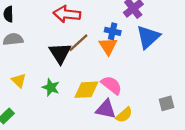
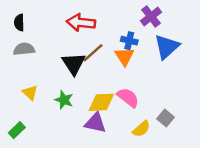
gray square: (166, 103) -> (166, 118), moved, turned -35
purple triangle: (106, 109) -> (95, 123), moved

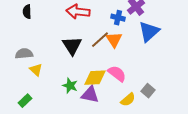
blue cross: (129, 41) -> (118, 18), moved
gray semicircle: (24, 49) -> (24, 54), moved
brown line: (93, 53) -> (100, 40), moved
green star: (64, 100) -> (70, 86), moved

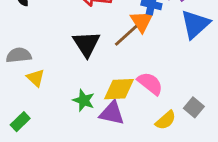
orange triangle: (114, 40) -> (142, 21), moved

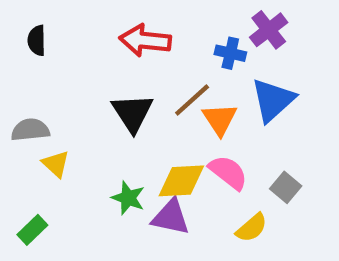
orange triangle: (142, 21) -> (220, 119), moved
blue triangle: (195, 24) -> (273, 100), moved
gray square: (194, 107) -> (286, 187), moved

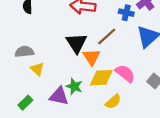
orange triangle: (220, 119) -> (92, 57), moved
purple triangle: (171, 217) -> (59, 96), moved
yellow semicircle: (252, 228) -> (113, 102), moved

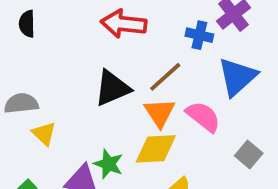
black triangle: (76, 43) -> (112, 88), turned 40
orange triangle: (92, 57) -> (160, 113), moved
pink semicircle: (125, 73) -> (203, 117), moved

